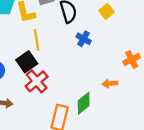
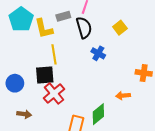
orange cross: (132, 59) -> (144, 73), turned 35
black square: (27, 62) -> (45, 75), turned 30

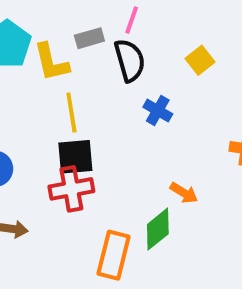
black square: (45, 75) -> (75, 157), moved
red cross: (54, 94) -> (71, 189), turned 30
orange arrow: (123, 96) -> (184, 193), moved, turned -144

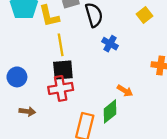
yellow square: (200, 60) -> (144, 15), moved

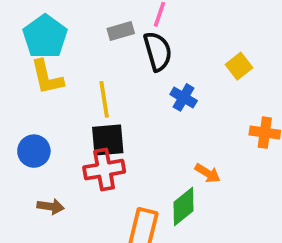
yellow square: (144, 15) -> (239, 66), moved
yellow L-shape: (49, 16) -> (47, 77), moved

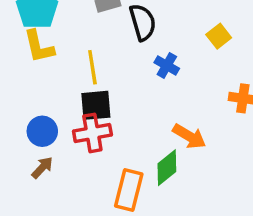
blue circle: (34, 151) -> (42, 131), moved
orange arrow: (208, 173) -> (189, 136), size x1.4
brown arrow: (51, 206) -> (42, 168), turned -55

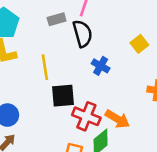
black square: (96, 105) -> (63, 96), moved
red cross: (92, 133) -> (86, 116), moved, turned 32

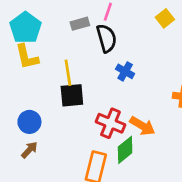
yellow square: (139, 44) -> (165, 18), moved
black square: (63, 96) -> (72, 95), moved

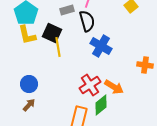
blue cross: (125, 71) -> (101, 46), size x1.5
black square: (72, 95) -> (52, 33), moved, turned 30
red cross: (110, 123) -> (90, 85), turned 35

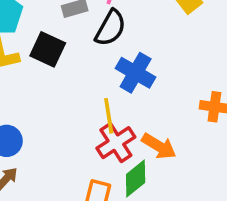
black semicircle: (87, 21) -> (110, 28), turned 45
yellow line: (58, 47) -> (109, 116), moved

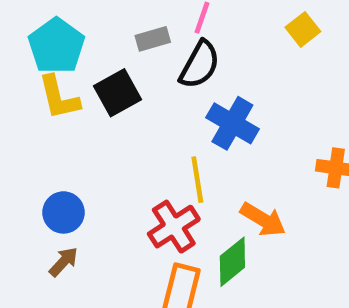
black square: (48, 49) -> (117, 93), turned 36
red cross: (116, 143) -> (174, 227), moved

